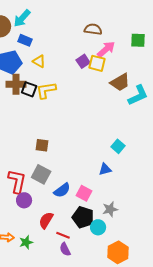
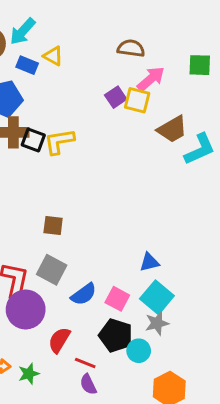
yellow triangle: (39, 61) -> (53, 56), moved
cyan square: (118, 146) -> (157, 297), moved, size x1.5
purple circle: (24, 200) -> (26, 309), size x1.6

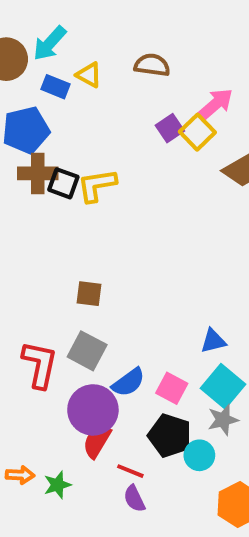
brown semicircle: (131, 48) -> (152, 65), moved
yellow square: (137, 100) -> (197, 132), turned 32
purple circle: (26, 309) -> (93, 410), moved

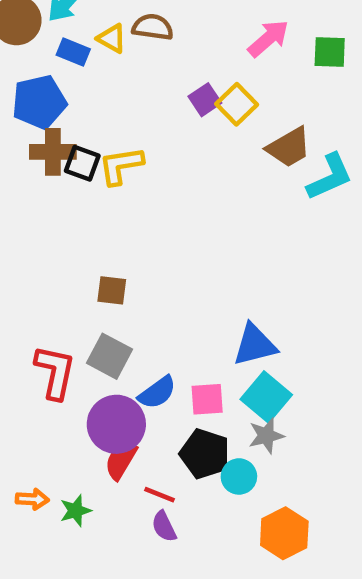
brown semicircle: (152, 65) -> (153, 27), moved
pink arrow: (215, 104) -> (268, 38), moved
blue triangle: (213, 341) -> (255, 345), size x1.5
pink square: (172, 388) -> (207, 399), turned -32

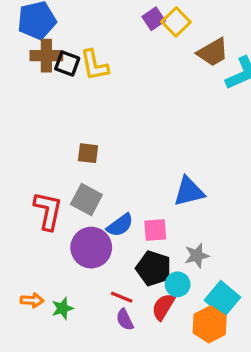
yellow L-shape: (121, 166) -> (94, 65), turned -92
cyan square: (266, 397) -> (222, 299), moved
red semicircle: (121, 461) -> (163, 307), moved

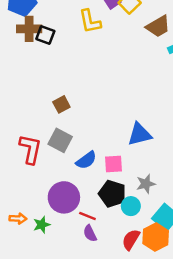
yellow L-shape: (94, 65) -> (90, 21), moved
brown square: (88, 153) -> (61, 104), turned -35
purple circle: (91, 248) -> (64, 197), moved
red semicircle: (163, 307) -> (131, 240), moved

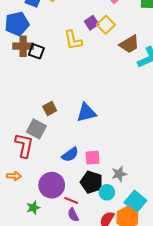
blue triangle: (140, 134) -> (86, 113), moved
gray square: (60, 140) -> (36, 129), moved
orange arrow: (18, 218) -> (14, 176), moved

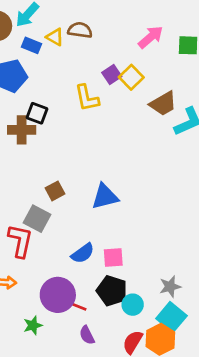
brown cross: (23, 46) -> (22, 130), moved
gray star: (119, 174) -> (170, 287), moved
red line: (71, 200) -> (77, 306), moved

